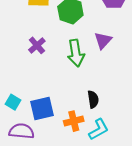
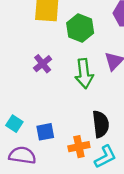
black semicircle: (93, 99) -> (101, 124), size x1.4
blue square: (42, 109) -> (45, 132), size x0.7

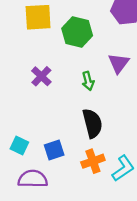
green arrow: (84, 74) -> (88, 81), size x0.6
black semicircle: (101, 124) -> (92, 123), moved

